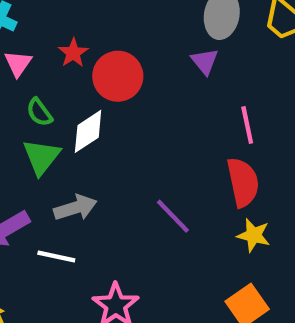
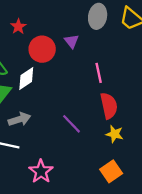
red star: (73, 53) -> (18, 27), moved
purple triangle: (205, 61) -> (72, 41), moved
pink line: (247, 125) -> (99, 73), moved

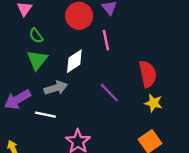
pink line: (99, 73) -> (106, 40), moved
white diamond: (26, 79) -> (74, 61), moved

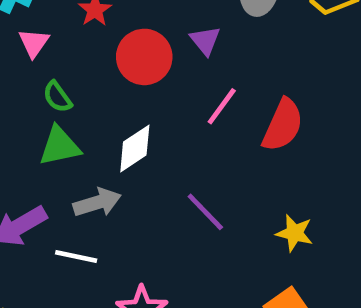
pink line: (106, 40) -> (222, 106), moved, turned 48
green triangle: (37, 60) -> (60, 146), turned 40
red semicircle: (148, 74) -> (283, 125), moved, turned 36

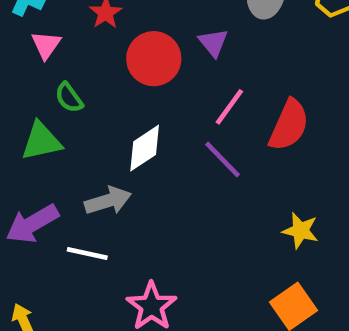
green triangle: (60, 146) -> (41, 141), moved
purple line: (205, 212) -> (223, 160), moved

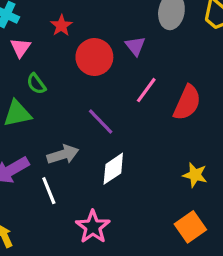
white diamond: (145, 148) -> (113, 169), moved
purple line: (223, 160) -> (101, 121), moved
white line: (87, 253) -> (49, 191), turned 56

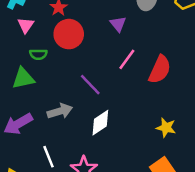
red circle: (94, 57) -> (69, 34), moved
green semicircle: (36, 84) -> (38, 54), turned -54
white line: (49, 191) -> (48, 157), moved

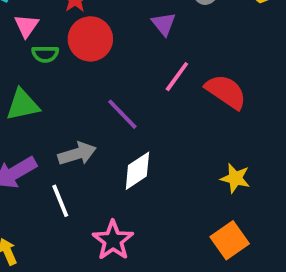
green semicircle: (38, 54) -> (45, 54), moved
red semicircle: (160, 69) -> (226, 92), turned -80
white line: (48, 157) -> (60, 201), moved

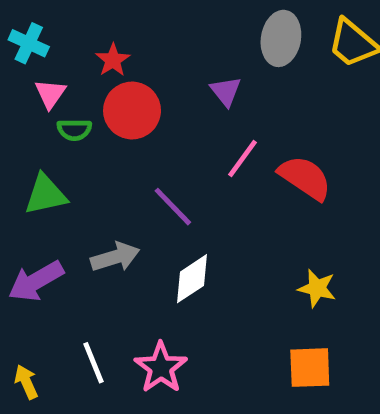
white line: (60, 201) -> (94, 363), moved
orange square: (230, 240) -> (310, 368), turned 33

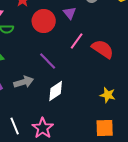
red circle: (132, 110) -> (44, 21), moved

